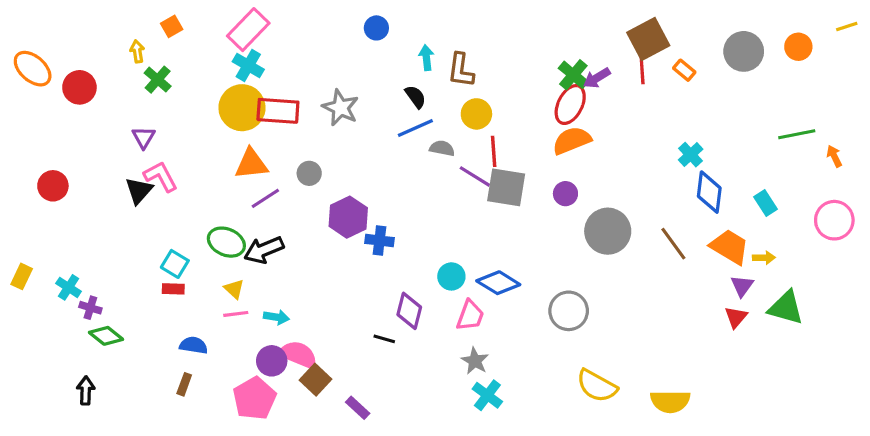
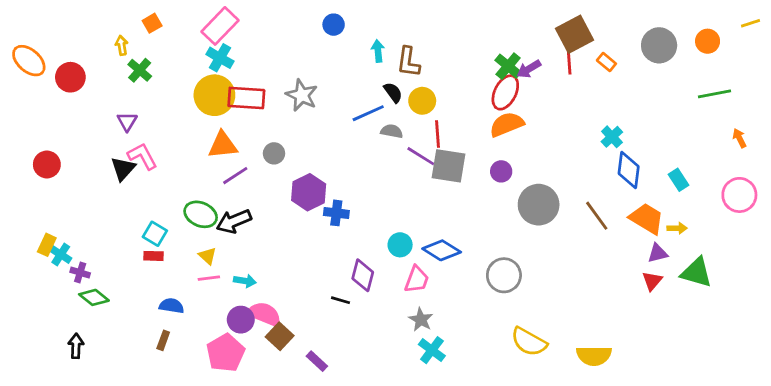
black semicircle: (415, 97) -> (393, 92), moved
green line: (797, 134) -> (714, 94), moved
yellow rectangle: (22, 276) -> (47, 245), moved
purple triangle: (742, 286) -> (658, 253), turned 40

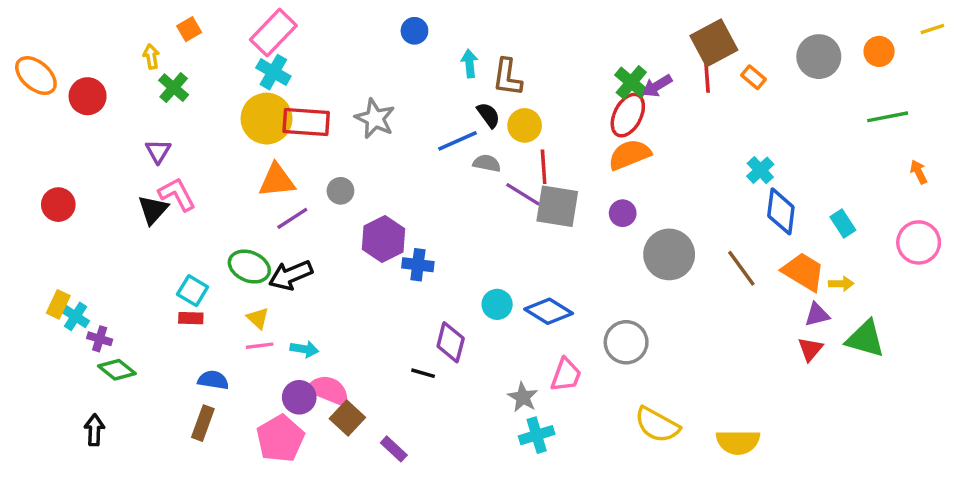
pink trapezoid: (417, 279) -> (566, 375), moved
brown rectangle: (163, 340) -> (203, 423), size x1.4
cyan cross: (432, 350) -> (537, 435), turned 36

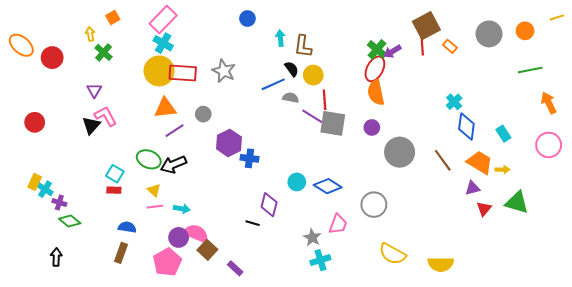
orange semicircle: (630, 155) -> (376, 93), turned -80
orange arrow: (919, 172) -> (549, 103), size x1.5
purple triangle: (817, 315) -> (473, 188), moved

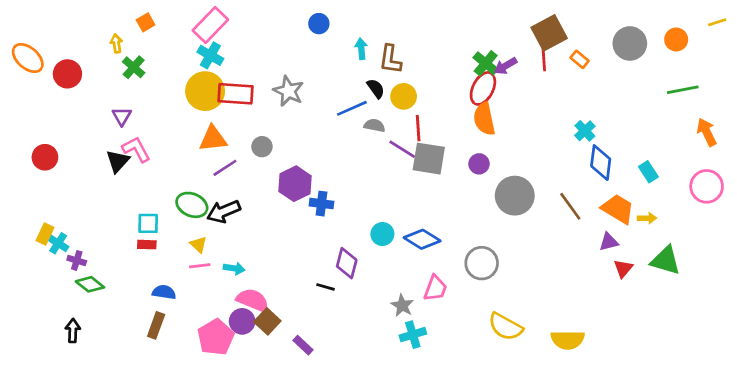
cyan square: (115, 174) -> (148, 223), turned -30
purple circle: (179, 237) -> (242, 321), moved

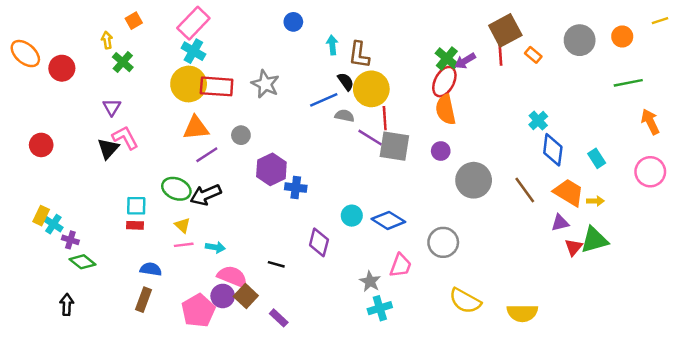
yellow circle: (404, 96) -> (371, 89), size x1.5
green triangle: (666, 260) -> (594, 240), moved, turned -32
black line: (325, 287) -> (276, 264), moved

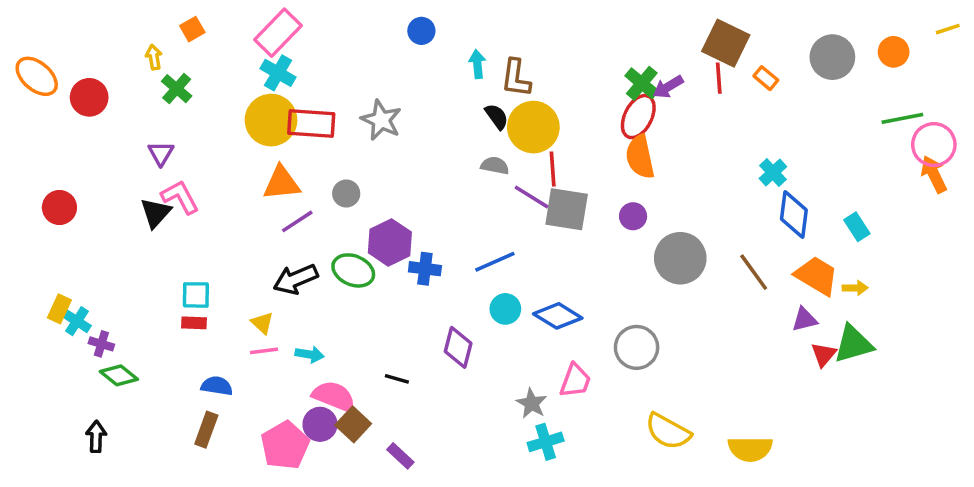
brown square: (505, 30) -> (726, 43), turned -36
blue line: (324, 100) -> (495, 262), moved
pink circle: (650, 172) -> (934, 145), moved
green ellipse: (176, 189) -> (353, 270), moved

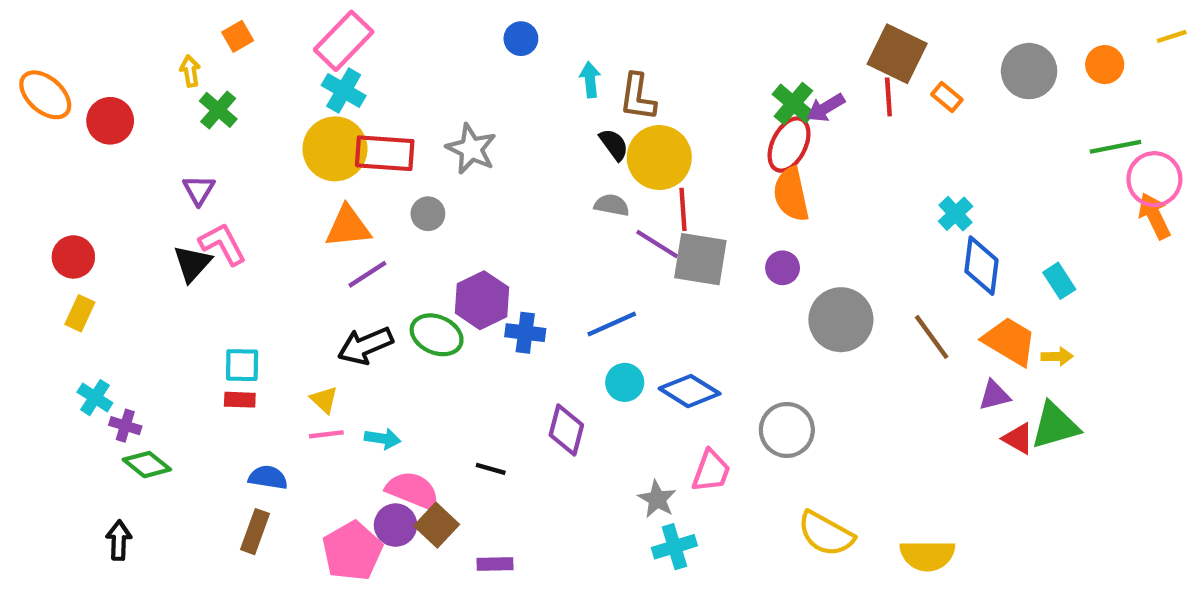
gray circle: (346, 194) -> (428, 214), moved
yellow rectangle: (59, 309) -> (80, 313), moved
red triangle: (824, 354) -> (1018, 439), turned -40
purple rectangle: (400, 456) -> (495, 564), turned -44

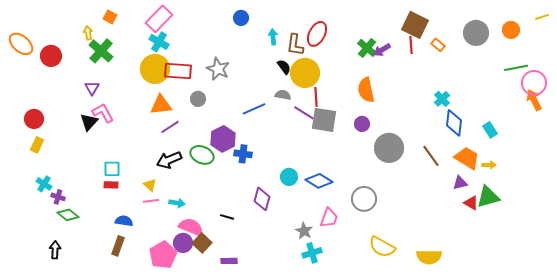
orange square: (238, 36) -> (110, 17), turned -32
green cross: (218, 110) -> (101, 51), size x1.4
red ellipse: (789, 145) -> (317, 34), moved
blue line: (612, 324) -> (254, 109), moved

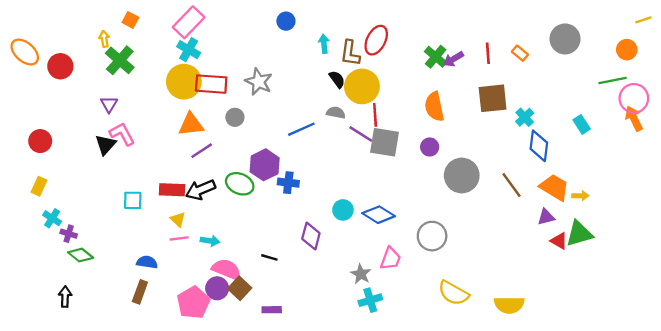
brown square: (415, 25) -> (493, 98), moved, turned -32
orange circle: (511, 30) -> (627, 50), moved
cyan rectangle: (490, 130) -> (582, 124), moved
yellow rectangle: (37, 145) -> (39, 186), moved
red rectangle: (111, 185) -> (172, 190), moved, size x1.5

